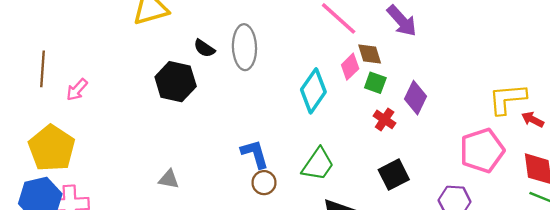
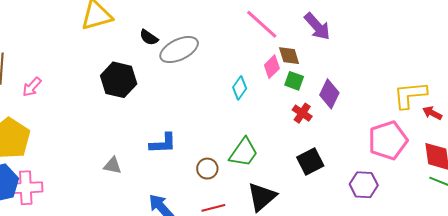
gray ellipse: (244, 47) -> (179, 50), turned 66
black semicircle: (204, 48) -> (149, 37), moved
cyan diamond: (313, 91) -> (240, 88), size x0.6
blue L-shape: (255, 154) -> (163, 143), moved, turned 104
brown circle: (264, 183) -> (207, 169), moved

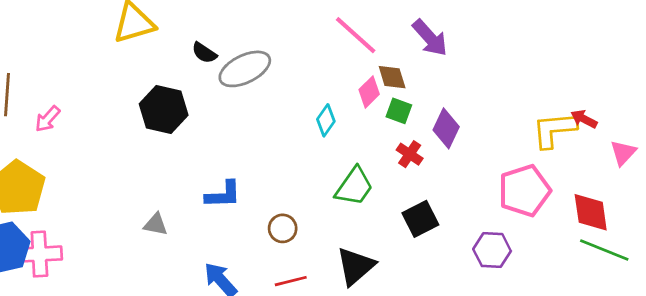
red arrow: (432, 113) -> (584, 119), moved
green trapezoid: (244, 152) -> (354, 187), moved

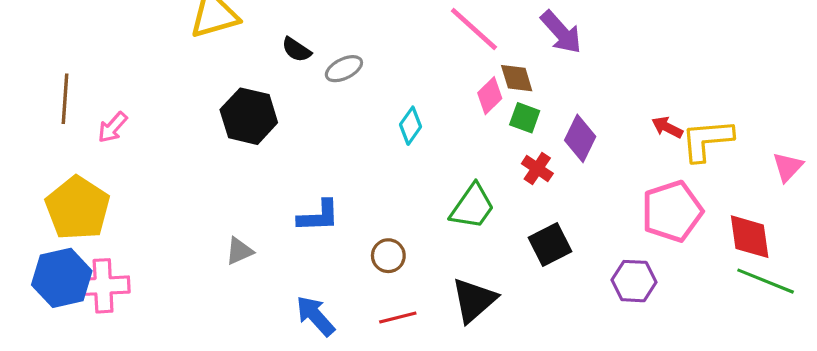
gray ellipse: (245, 69) -> (344, 69), size x0.6
red arrow: (584, 119) -> (667, 127), moved
cyan diamond: (326, 120) -> (411, 126), moved
gray triangle: (156, 224) -> (239, 251), turned -35

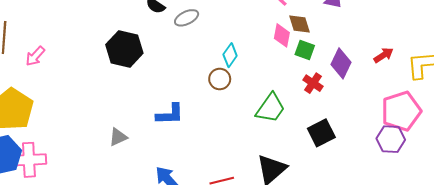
pink diamond: (490, 96) -> (282, 35), turned -35
red arrow: (667, 127) -> (383, 55), moved, turned 120
brown circle: (388, 256) -> (220, 79), moved
purple hexagon: (634, 281) -> (391, 139), moved

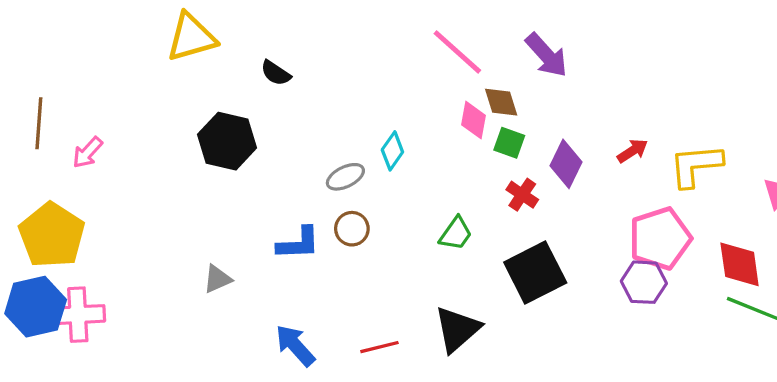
gray ellipse: (187, 18) -> (345, 177), moved
brown circle: (220, 79) -> (352, 229), moved
green trapezoid: (270, 108) -> (456, 234), size x0.7
black square: (321, 133) -> (535, 272), size x1.4

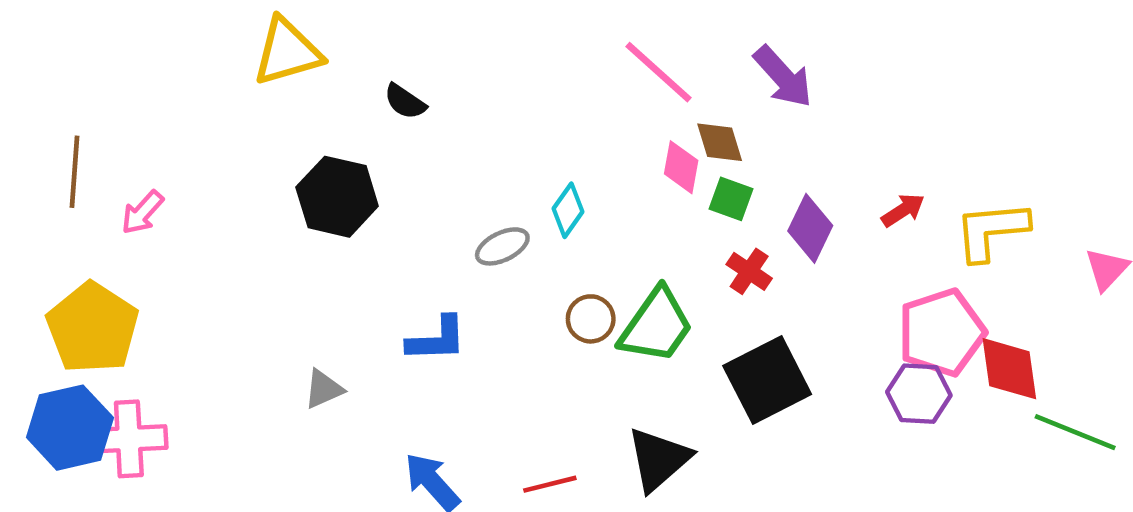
brown circle: (352, 229) -> (591, 319), moved
green trapezoid: (456, 234) -> (656, 326), size x1.6
red diamond: (740, 264) -> (1009, 369), moved

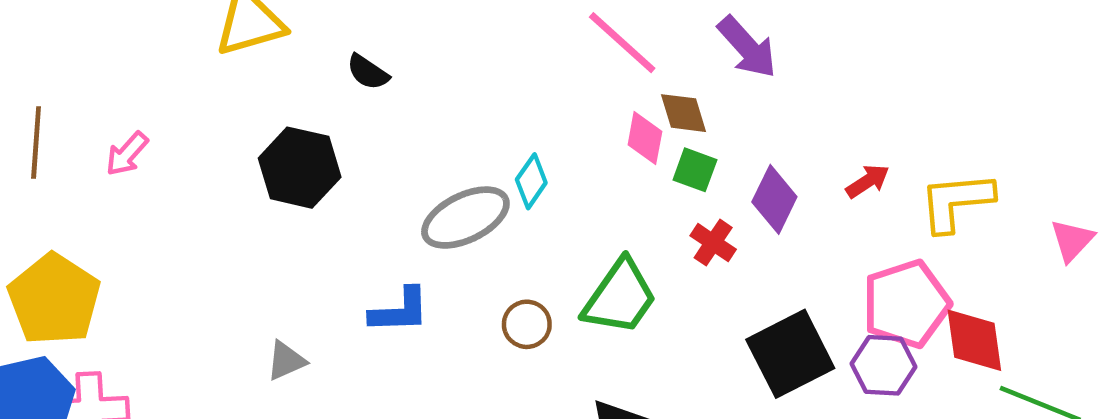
pink arrow: (142, 212) -> (127, 154), moved
gray ellipse: (502, 246) -> (465, 218), size x1.6
brown circle: (591, 319) -> (527, 324), moved
black square: (767, 380) -> (790, 354), moved

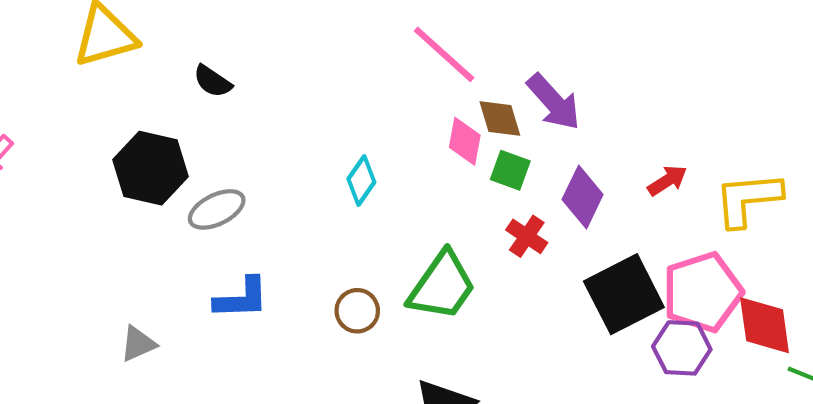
purple arrow: (747, 47) -> (554, 102), moved
gray ellipse: (465, 218) -> (217, 209), moved, size x0.7
black square: (790, 354) -> (624, 294), moved

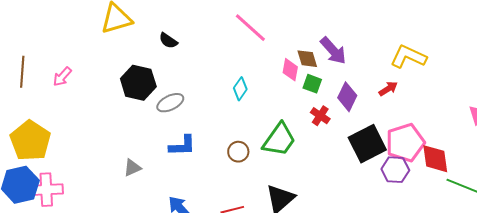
pink line: (444, 54) -> (250, 28), moved
yellow L-shape: (748, 199) -> (408, 57), moved, turned 30

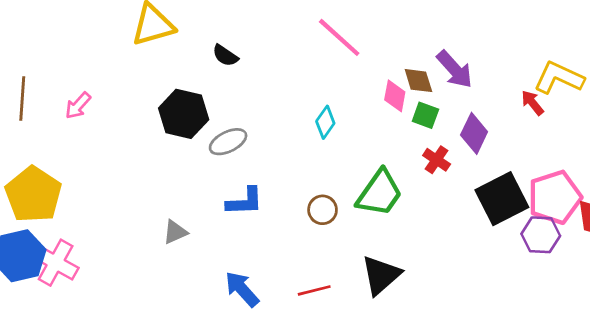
red arrow: (388, 89) -> (532, 103), moved, turned -96
pink cross: (46, 190) -> (56, 263), turned 32

